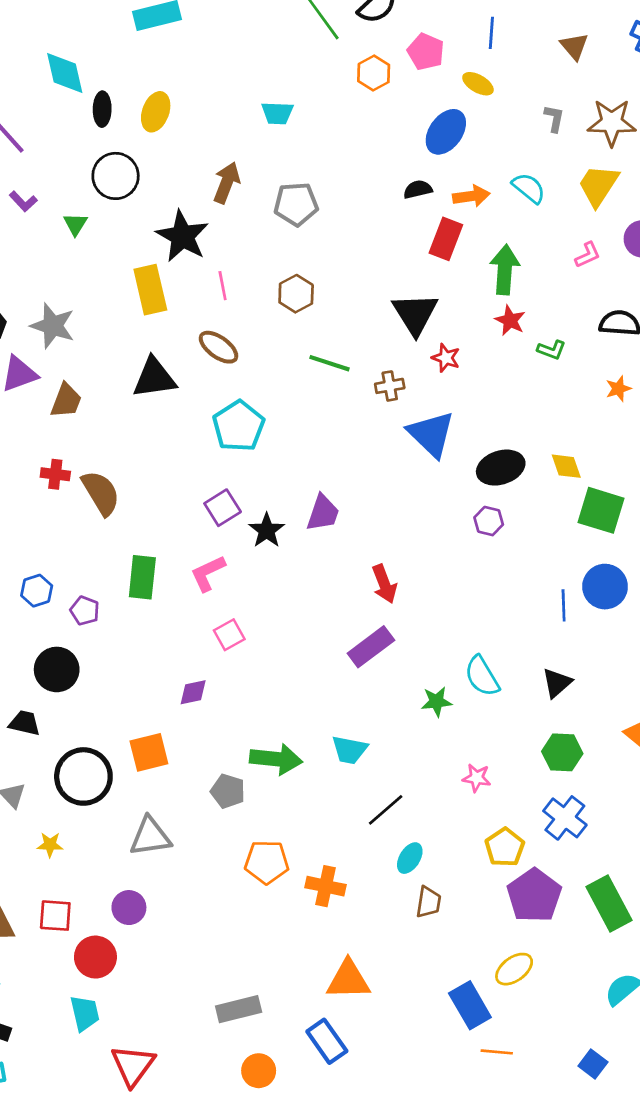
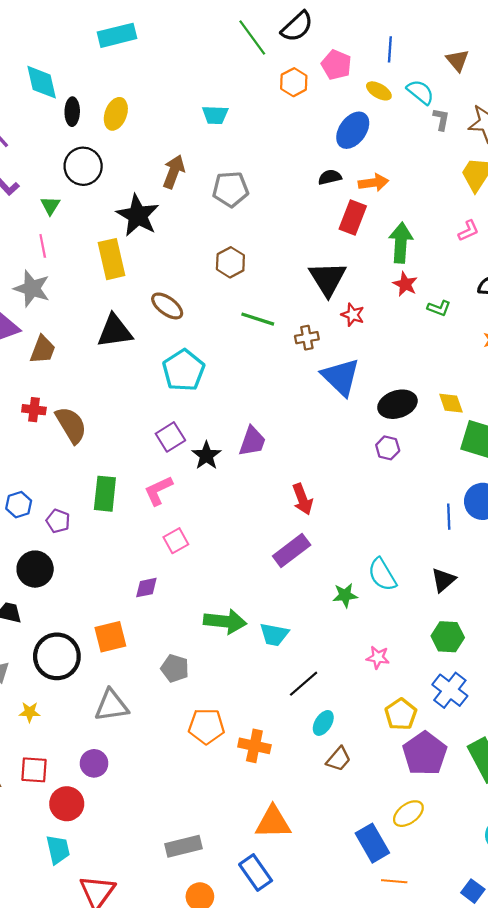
cyan semicircle: (529, 188) -> (420, 92), moved
pink line: (223, 286) -> (43, 246), moved
green arrow: (276, 759) -> (225, 621), moved
brown trapezoid: (428, 902) -> (339, 759), turned 32

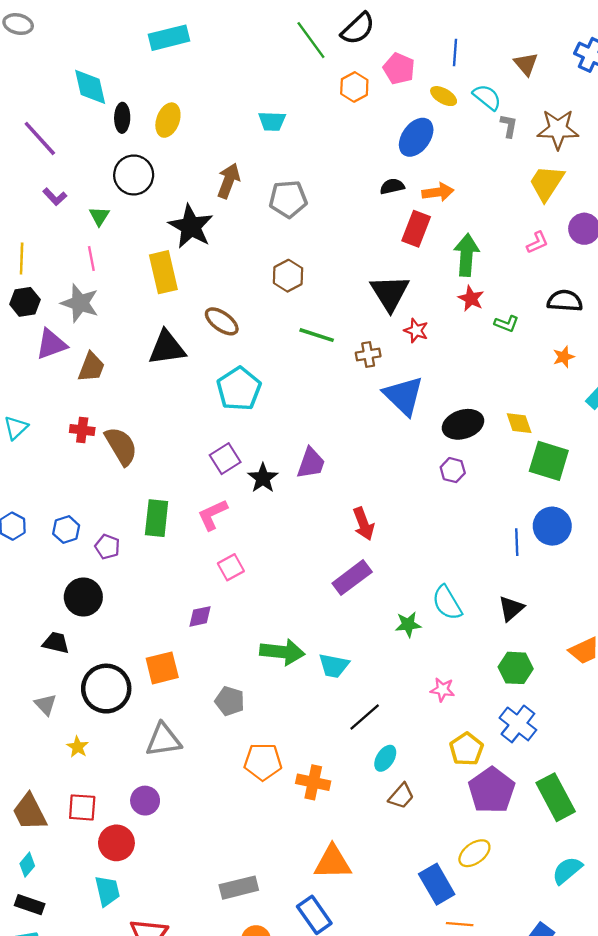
yellow star: (30, 712) -> (78, 747), turned 30

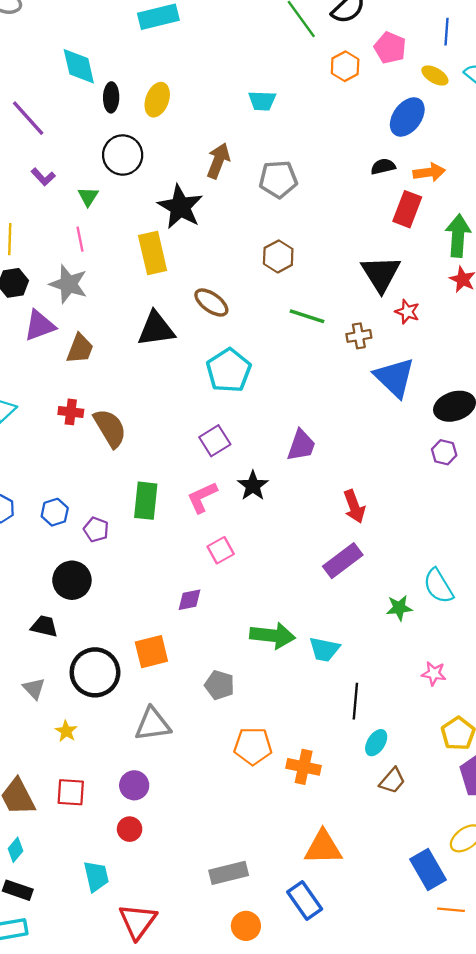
black star: (263, 478) -> (253, 486), moved
black line: (365, 717) -> (355, 701), turned -44
red circle: (116, 843) -> (130, 829), moved, size x0.7

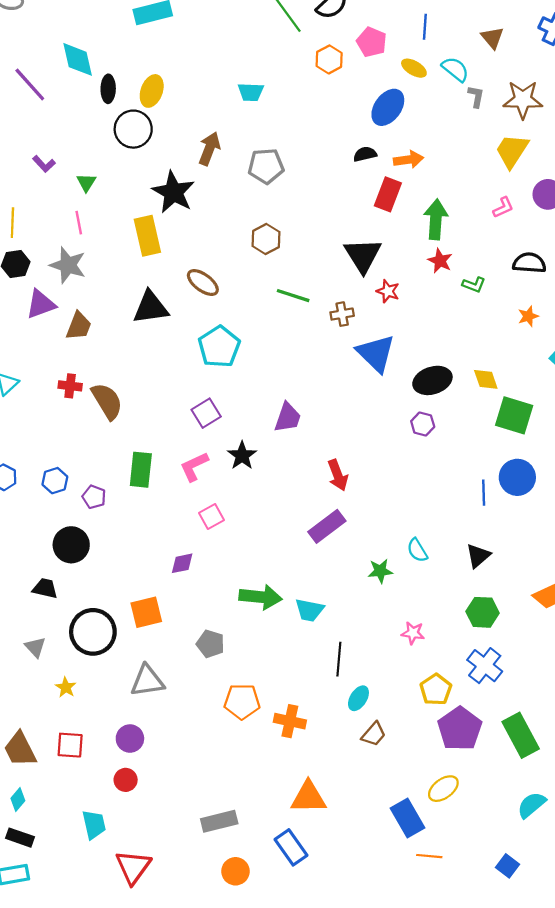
purple line: (28, 118) -> (30, 84), moved
black circle: (123, 155) -> (133, 129), moved
cyan semicircle: (438, 586) -> (417, 550), size x0.7

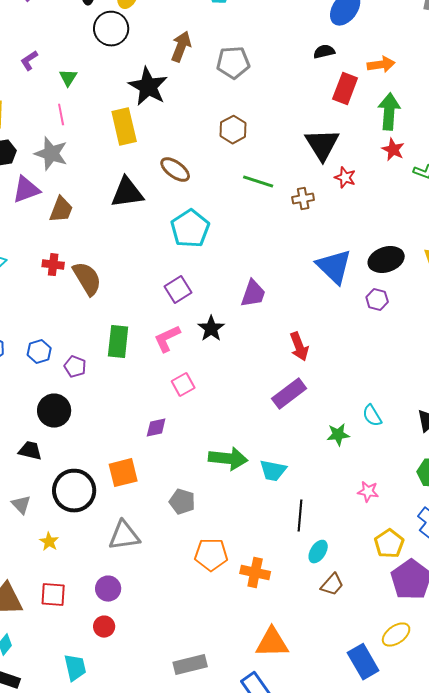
orange arrow: (409, 160) -> (381, 65), moved
purple L-shape: (44, 164) -> (29, 61), turned 100
blue triangle: (376, 353) -> (334, 267), moved

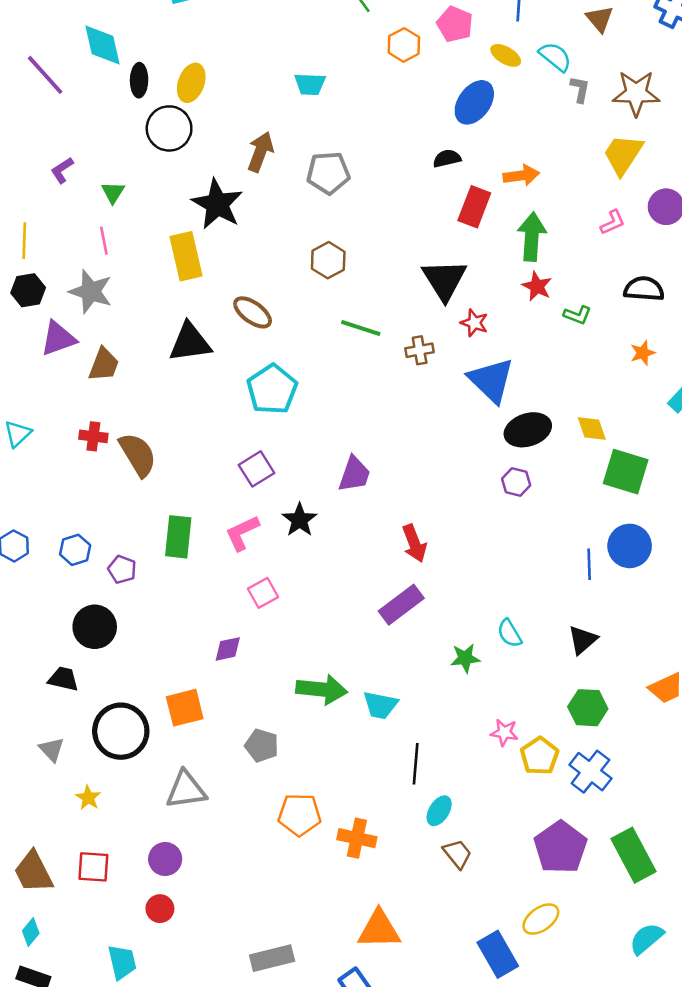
blue triangle: (334, 267) -> (491, 380), moved
yellow pentagon: (389, 544) -> (540, 756), moved
brown trapezoid: (332, 585) -> (457, 854), turned -80

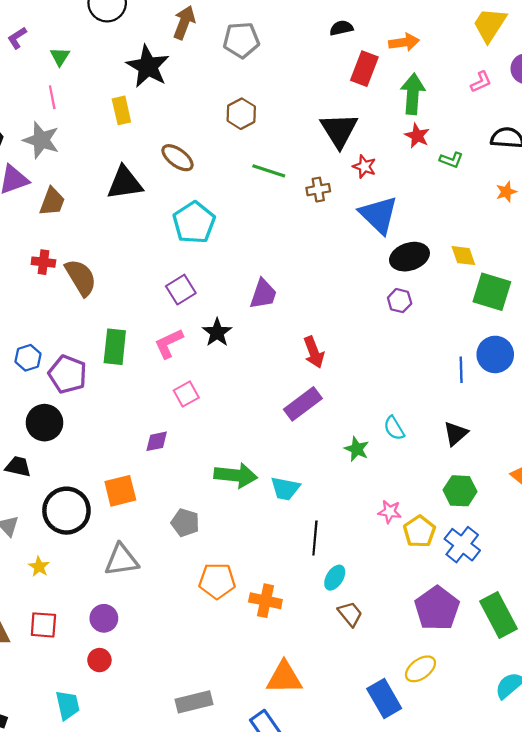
yellow rectangle: (186, 256) -> (121, 110), size x0.7
purple pentagon: (122, 569) -> (68, 374), size x1.6
green star: (465, 658) -> (357, 449), turned 30

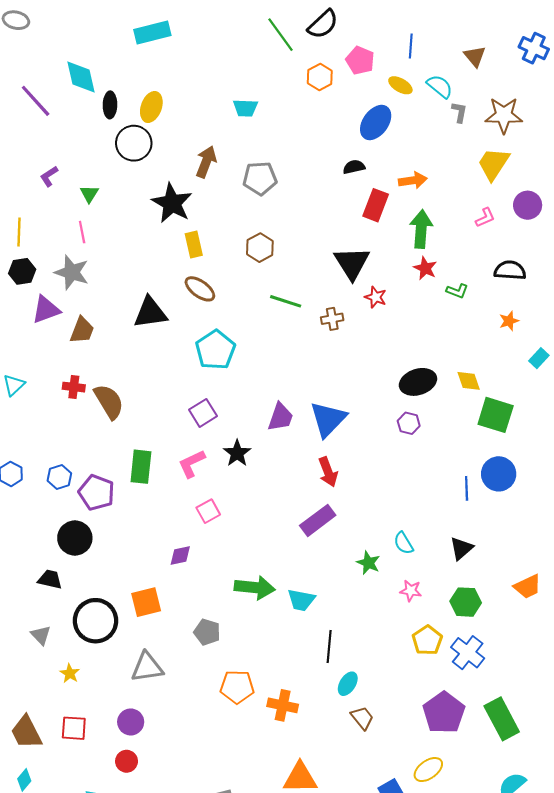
yellow rectangle: (121, 110) -> (194, 244), moved
blue triangle: (379, 215) -> (328, 419), moved, turned 30
pink star: (390, 512) -> (411, 591), moved

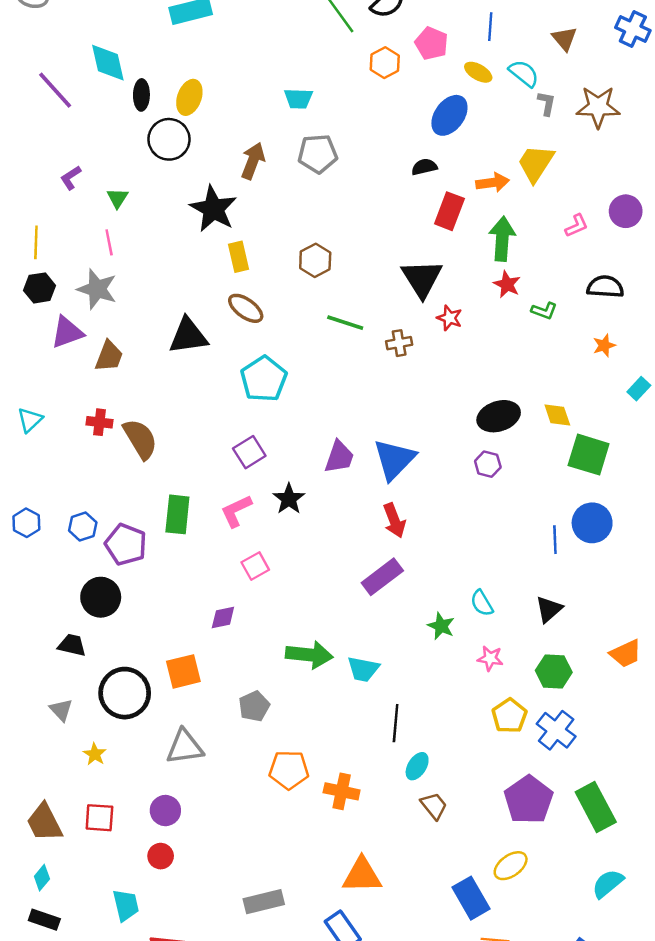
yellow trapezoid: (493, 164) -> (536, 163), moved
gray pentagon: (260, 178) -> (318, 154), moved
gray pentagon: (207, 632) -> (254, 706), turned 30

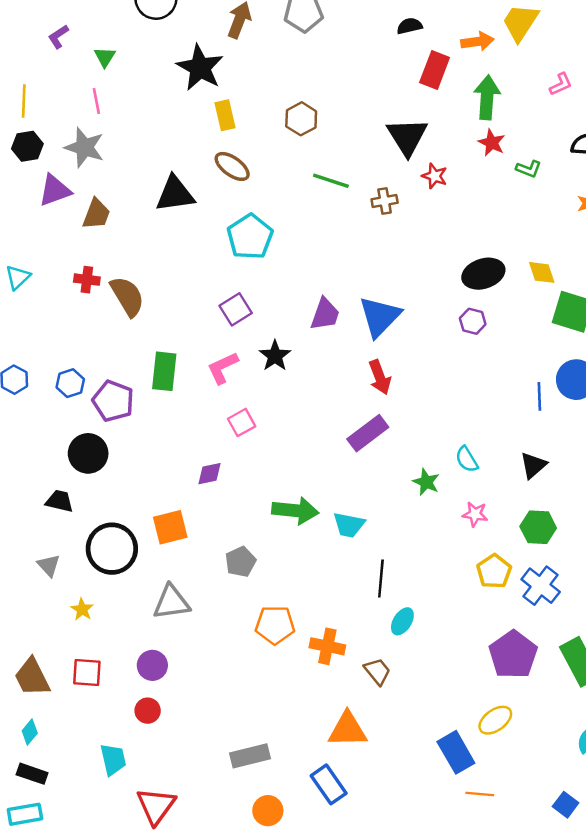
brown trapezoid: (434, 806) -> (377, 671), moved

